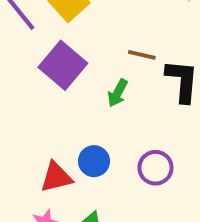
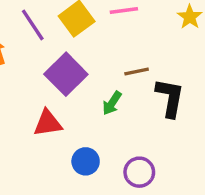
brown line: (142, 55) -> (137, 72), turned -30
red triangle: (56, 177) -> (48, 123), moved

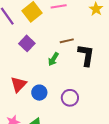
purple square: (66, 74) -> (27, 43), size x0.7
red triangle: (48, 123) -> (18, 84), moved, turned -36

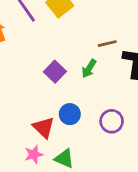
purple square: (27, 43) -> (55, 72), moved
red triangle: (18, 84) -> (44, 127), moved, turned -30

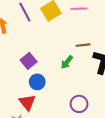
purple square: (55, 72) -> (29, 61), moved
blue circle: (70, 114) -> (37, 82), moved

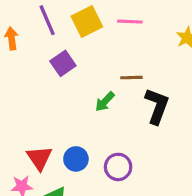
purple square: (29, 61) -> (63, 63), moved
blue circle: (37, 82) -> (76, 159), moved

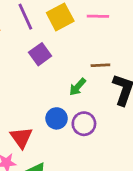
blue circle: (76, 159) -> (57, 118), moved
purple circle: (118, 167) -> (84, 124), moved

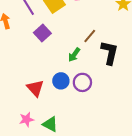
brown line: (100, 65) -> (90, 36), turned -40
red triangle: (21, 138) -> (35, 88), moved

